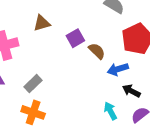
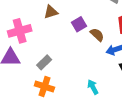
cyan arrow: (110, 111) -> (93, 87), moved

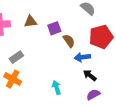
brown triangle: (51, 12) -> (30, 22), moved

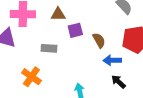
purple square: (54, 28) -> (75, 30), moved
gray rectangle: (16, 57) -> (49, 48), moved, turned 32

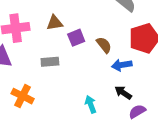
orange cross: (31, 77) -> (23, 96), moved
black arrow: (118, 82) -> (123, 93), moved

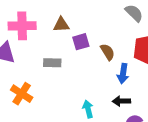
blue arrow: (122, 65) -> (123, 74), turned -78
black arrow: (123, 93) -> (121, 101), turned -42

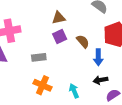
brown triangle: (61, 25) -> (59, 18), moved
orange cross: (22, 94) -> (42, 85), moved

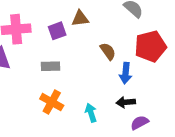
purple square: (60, 36) -> (57, 31), moved

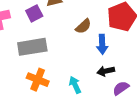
brown semicircle: (108, 51) -> (83, 26), turned 91
gray rectangle: (50, 66) -> (32, 47), size x1.6

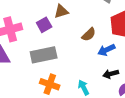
blue arrow: (102, 44) -> (106, 50), turned 70

